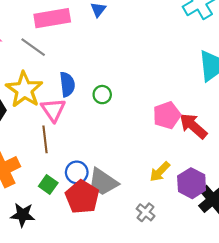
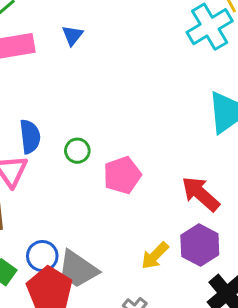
pink pentagon: (167, 115) -> (122, 175), moved
purple hexagon: (192, 183) -> (200, 245), moved

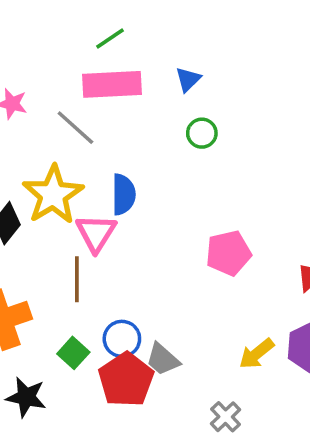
green circle: (77, 151) -> (202, 133), moved
gray trapezoid: (78, 269) -> (163, 359), size x0.7

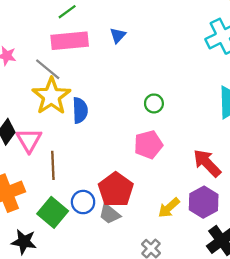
green circle: (202, 133) -> (154, 103), moved
yellow star: (53, 195) -> (51, 96), moved
pink triangle: (96, 233) -> (29, 140), moved
green square: (73, 353) -> (53, 212), size x1.5
red pentagon: (126, 380) -> (116, 190), moved

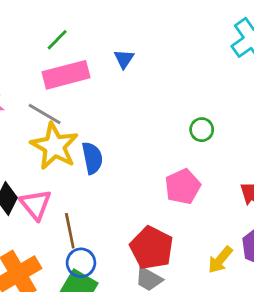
green circle: (154, 103) -> (202, 130), moved
blue circle: (83, 202) -> (81, 263), moved

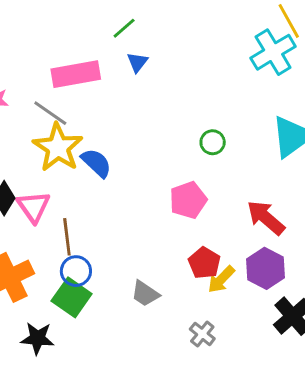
green line: (57, 40) -> (124, 28), moved
blue semicircle: (92, 158) -> (96, 163), turned -40
red pentagon: (152, 248) -> (204, 263), moved, size x0.7

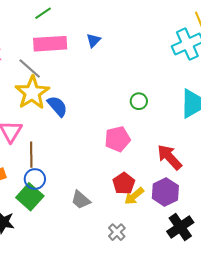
green line: (124, 28) -> (43, 13), moved

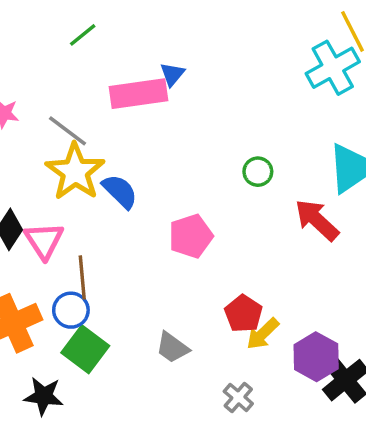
pink rectangle: (50, 44) -> (139, 94), moved
pink pentagon: (117, 139) -> (191, 236), moved
red arrow: (169, 157) -> (317, 220), moved
blue circle: (35, 179) -> (71, 310), moved
purple hexagon: (165, 192) -> (316, 357), moved

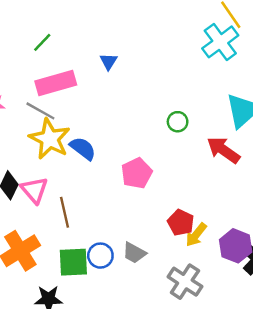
pink rectangle: (139, 94) -> (56, 83), moved
blue circle: (71, 310) -> (100, 256), moved
green square: (85, 349) -> (73, 262), turned -32
gray cross: (238, 397) -> (185, 282), size x1.6

